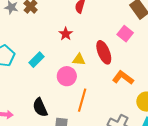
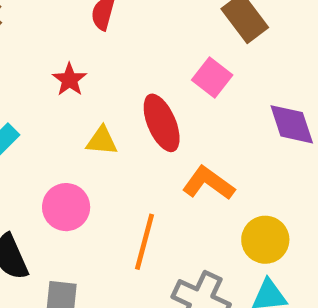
pink circle: (67, 76) -> (66, 207), moved
orange line: (82, 100) -> (144, 242), moved

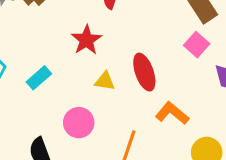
pink square: (212, 77) -> (197, 45), moved
red star: (70, 80) -> (86, 40), size x1.4

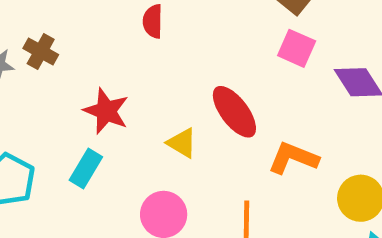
red star: (86, 40) -> (106, 111), moved
yellow triangle: (105, 81) -> (182, 143), turned 40

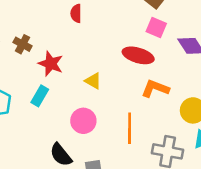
brown cross: (41, 51) -> (23, 44), moved
red ellipse: (234, 112) -> (138, 55), moved, turned -36

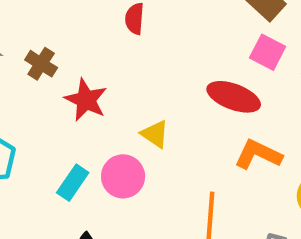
cyan rectangle: (40, 96) -> (73, 183), moved
pink circle: (83, 121) -> (123, 176), moved

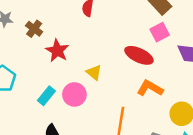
pink square: (268, 52) -> (160, 32), turned 30

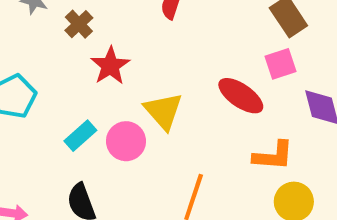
yellow triangle: (94, 73) -> (163, 111), size x1.5
orange L-shape: (150, 88) -> (273, 156), moved, turned 145

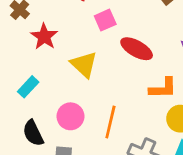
pink square: (280, 64) -> (105, 20), moved
pink circle: (126, 141) -> (70, 116), moved

